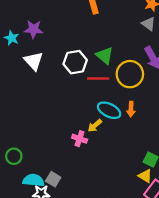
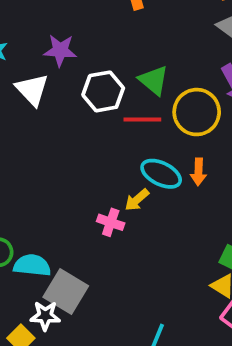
purple star: (34, 29) -> (60, 50), moved
gray square: (53, 179) -> (66, 291), size x1.6
cyan semicircle: (34, 180) -> (32, 265), moved

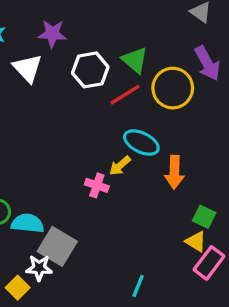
red line: (142, 120) -> (125, 95), turned -32
orange arrow: (199, 172) -> (174, 172), moved, size x1.4

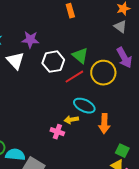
yellow arrow: (120, 166) -> (71, 120), turned 32

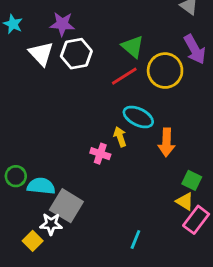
white hexagon: (53, 62) -> (76, 54), moved
yellow arrow: (71, 120) -> (120, 137), turned 80

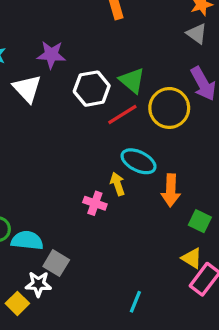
white hexagon: (76, 54) -> (92, 89), moved
green square: (192, 180) -> (200, 221), moved
gray square: (66, 206) -> (56, 263), size x0.7

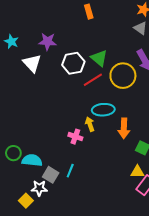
cyan ellipse: (139, 161) -> (103, 110), turned -30
yellow triangle: (192, 258) -> (137, 172), turned -32
cyan line: (135, 302) -> (70, 171), moved

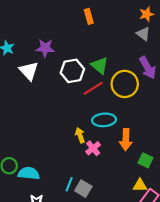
yellow arrow: (90, 124) -> (80, 135), moved
pink cross: (75, 137) -> (93, 148), moved, turned 32
gray square: (51, 175) -> (83, 189), moved

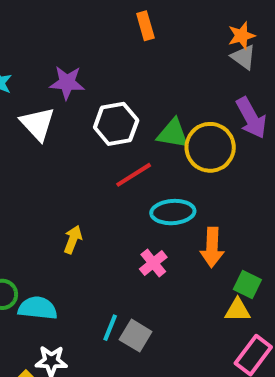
orange star: (147, 14) -> (241, 36), moved
green triangle: (100, 65) -> (173, 134), moved, turned -30
red line: (93, 88) -> (134, 175), moved
yellow arrow: (80, 135) -> (73, 239), moved, turned 40
yellow triangle: (140, 185) -> (238, 310), moved

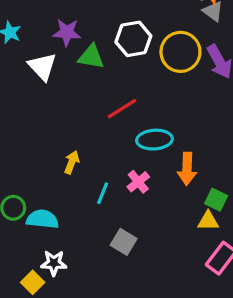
white hexagon: (116, 124) -> (133, 39), moved
green triangle: (173, 134) -> (91, 57), moved
yellow circle: (210, 147) -> (180, 52), moved
cyan line: (110, 328) -> (103, 193), moved

